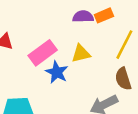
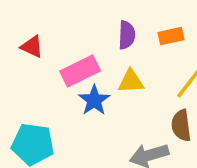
purple semicircle: (83, 17) -> (127, 35), moved, turned 84

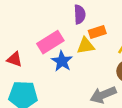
orange rectangle: (171, 36) -> (97, 32), moved
red triangle: (32, 47) -> (15, 59), moved

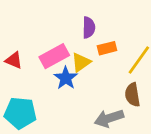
yellow triangle: (86, 46) -> (81, 62), moved, turned -30
red triangle: (15, 59) -> (14, 60), moved

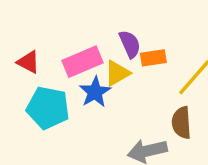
purple semicircle: (89, 28) -> (130, 44), moved, turned -30
cyan pentagon: (20, 113) -> (48, 108), moved

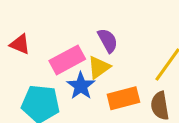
orange rectangle: (153, 58) -> (123, 98), moved, size x1.4
red triangle: (28, 62) -> (20, 44), moved

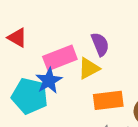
blue star: (81, 86) -> (49, 81), moved

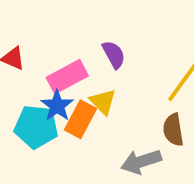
yellow triangle: (89, 68) -> (103, 102), moved, turned -40
orange rectangle: (108, 100) -> (80, 119), moved, turned -48

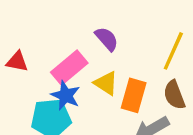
orange rectangle: (80, 119) -> (134, 95), moved

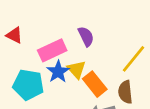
blue star: (66, 95) -> (58, 72), moved
orange rectangle: (134, 95) -> (95, 84), turned -70

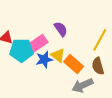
blue star: (58, 72) -> (44, 60), turned 30
cyan pentagon: (28, 85) -> (21, 50), moved

